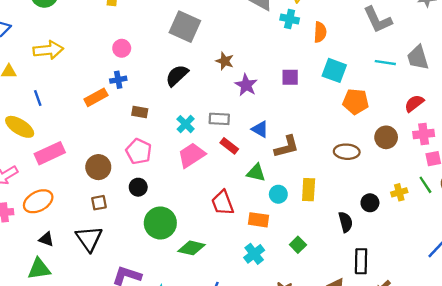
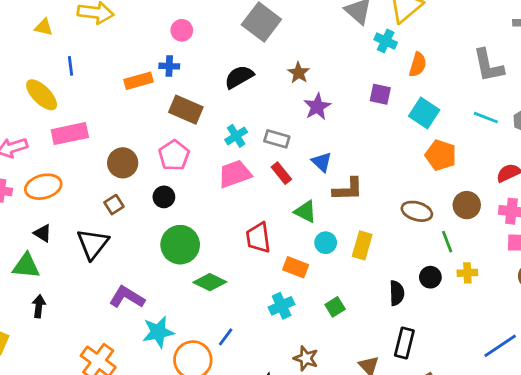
purple square: (290, 77) -> (380, 94), moved
brown rectangle: (140, 112) -> (186, 110), size x1.6
green line: (425, 185) -> (447, 242), moved
brown square: (99, 203) -> (114, 205), turned -35

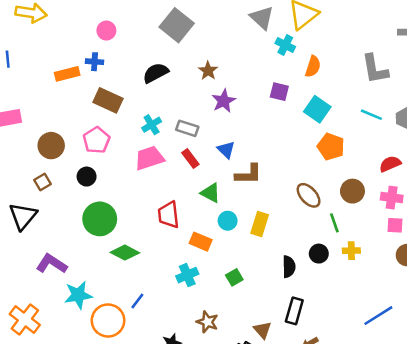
brown ellipse: (417, 211) -> (309, 195), turned 30

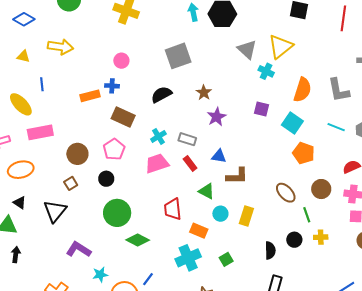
gray square: (177, 25) -> (178, 56), turned 32
orange semicircle: (313, 66) -> (302, 90), moved, size x1.4
blue triangle: (226, 150) -> (219, 156), turned -35
cyan cross: (187, 275) -> (188, 258), size x1.4
cyan star: (78, 295) -> (100, 275), size x0.7

